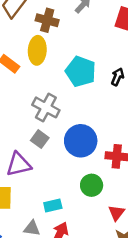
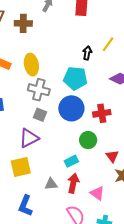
yellow ellipse: (37, 50) -> (31, 65), moved
cyan pentagon: (81, 71) -> (75, 78), moved
cyan rectangle: (53, 205) -> (71, 161), moved

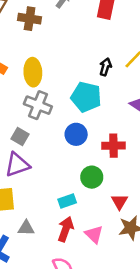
blue circle: (71, 108) -> (76, 134), size x0.7
gray square: (40, 115) -> (20, 136), moved
gray triangle: (51, 184) -> (26, 228), moved
pink triangle: (97, 193) -> (94, 234), moved

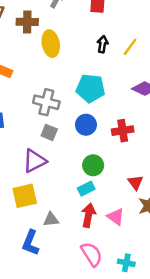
black arrow: (105, 67) -> (103, 44), moved
yellow ellipse: (33, 72) -> (51, 44), moved
gray square: (20, 136) -> (49, 132), moved
green circle: (92, 177) -> (93, 165), moved

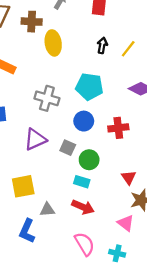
gray square: (49, 132) -> (68, 148), moved
purple triangle: (35, 161) -> (35, 139), moved
cyan rectangle: (86, 189) -> (82, 182), turned 42
red arrow: (88, 215) -> (83, 207), turned 100
pink triangle: (116, 217) -> (126, 223), moved

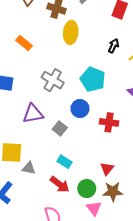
green circle: (89, 160) -> (87, 189), moved
gray triangle: (47, 210) -> (29, 168), moved

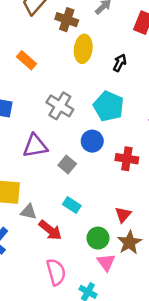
black arrow: (114, 46) -> (120, 63), moved
red arrow: (60, 184) -> (50, 230), moved
brown star: (113, 191) -> (129, 242), turned -30

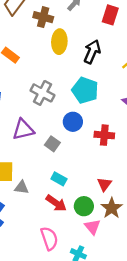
black arrow: (120, 63) -> (92, 52), size x1.5
red arrow: (50, 230) -> (56, 203), moved

